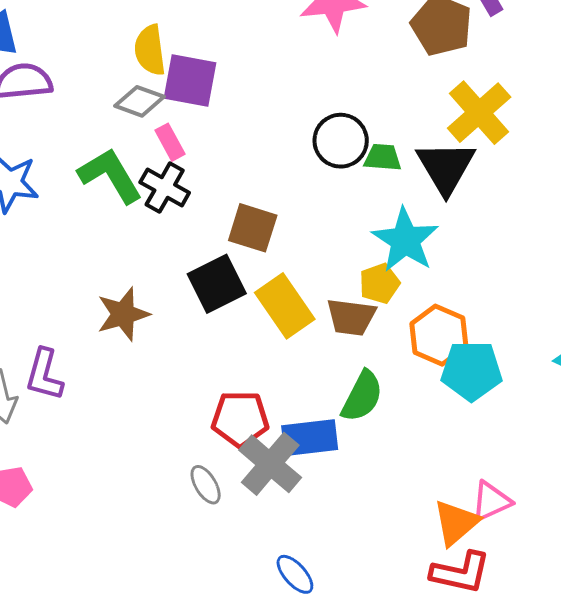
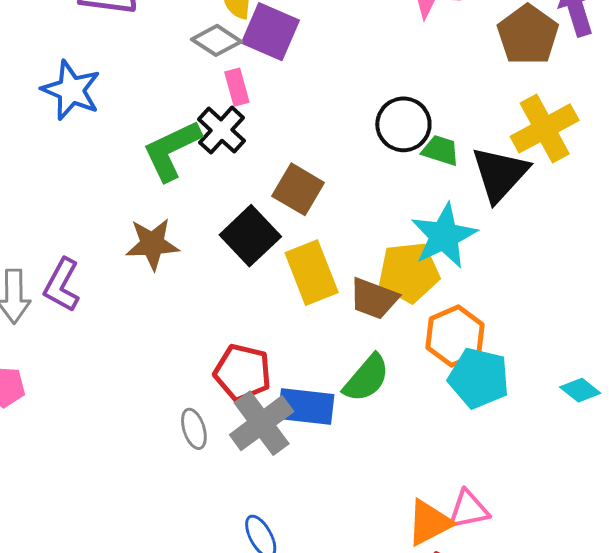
green L-shape: (110, 175) -> (172, 150), moved, turned -98
yellow pentagon: (379, 283) -> (409, 272), size x1.5
black square: (217, 284) -> (250, 236), turned -30

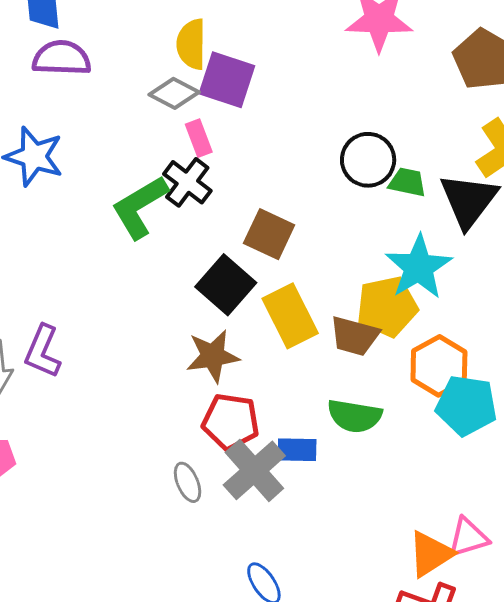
brown star: (152, 244) -> (213, 356), moved
green semicircle: (366, 378) -> (355, 416), turned 64
blue rectangle: (306, 407) -> (297, 450), size x0.7

